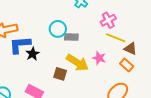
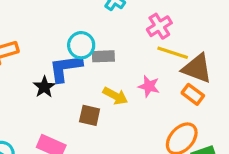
blue L-shape: (20, 45) -> (65, 68), moved
brown triangle: (130, 49) -> (197, 68), size x1.5
yellow arrow: (77, 63) -> (115, 96), size x0.7

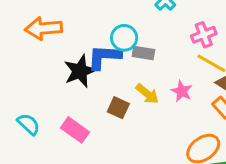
black star: (44, 87) -> (80, 71), size x1.5

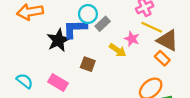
gray rectangle: (143, 53) -> (103, 24), turned -48
pink star: (182, 91) -> (132, 39), moved
yellow arrow: (147, 94) -> (118, 50), moved

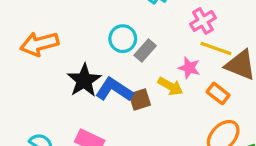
blue L-shape: (75, 29) -> (114, 90), moved, turned 40
orange rectangle: (162, 58) -> (218, 93), moved
brown square: (88, 64) -> (140, 100), moved, turned -32

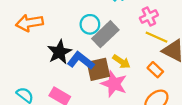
gray rectangle: (145, 50) -> (105, 34), size x1.6
pink star: (189, 68) -> (114, 84), moved, size x1.6
brown square: (140, 100) -> (98, 69), size x1.5

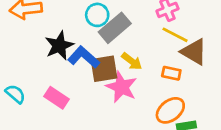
orange rectangle: (155, 70) -> (171, 73), turned -35

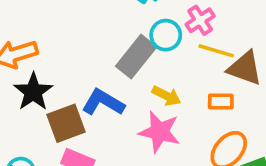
cyan circle: (97, 15) -> (166, 35), moved
black star: (59, 46) -> (33, 92), moved
brown square: (104, 69) -> (66, 123), moved

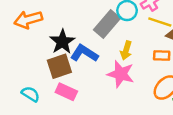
black star: (33, 92) -> (62, 42), moved
yellow arrow: (166, 96) -> (126, 50), turned 78

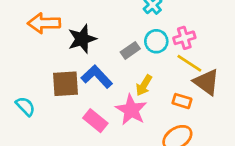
gray rectangle: (107, 24) -> (130, 50), size x0.6
black star: (62, 42) -> (82, 39), moved
pink rectangle: (66, 92) -> (95, 121), moved

